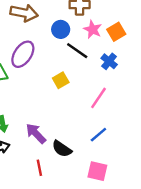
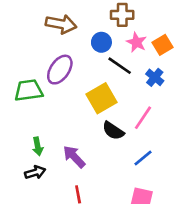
yellow square: (61, 80) -> (101, 98), size x1.6
black semicircle: (62, 149) -> (113, 131), moved

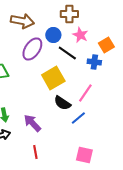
orange square: (163, 45) -> (106, 45), moved
purple ellipse: (60, 70) -> (32, 49), moved
blue cross: (155, 77) -> (94, 62), turned -32
blue line: (143, 158) -> (78, 118), moved

